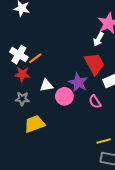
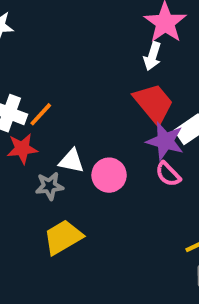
purple star: (78, 83) -> (165, 141), moved
white triangle: (46, 85) -> (71, 161), turned 32
gray star: (22, 99) -> (49, 186), moved

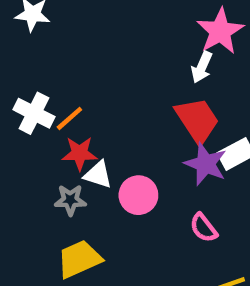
red star: (22, 149) -> (80, 153), moved
pink semicircle: (168, 174) -> (204, 228), moved

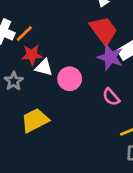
gray star: (70, 200) -> (14, 81), moved, turned -30

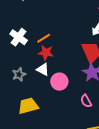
orange line: (24, 34) -> (44, 38), moved
red star: (32, 55) -> (46, 53), moved

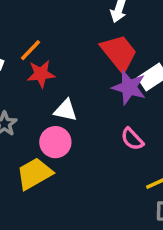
white triangle: (43, 69) -> (66, 110), moved
pink circle: (59, 82) -> (55, 142), moved

